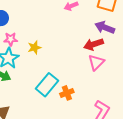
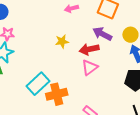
yellow star: (34, 47) -> (62, 41), moved
orange cross: (67, 93) -> (57, 94), size x1.5

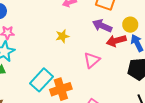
red arrow: (89, 49) -> (116, 41), moved

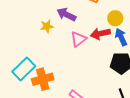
purple arrow: (102, 26) -> (66, 15), moved
pink triangle: (92, 60) -> (79, 39), moved

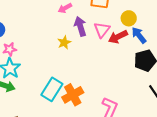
purple arrow: (66, 15) -> (80, 26), turned 60
pink triangle: (79, 39) -> (102, 30), moved

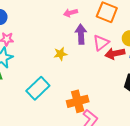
yellow star: (64, 42) -> (60, 54), moved
orange cross: (73, 95) -> (78, 101), moved

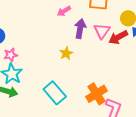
purple arrow: (81, 34) -> (80, 29), turned 30
cyan rectangle: (38, 88) -> (55, 93), turned -70

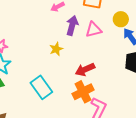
pink triangle: (102, 31) -> (94, 30), turned 36
red arrow: (118, 37) -> (85, 70), moved

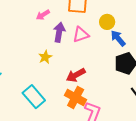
orange cross: (83, 92) -> (76, 97), turned -30

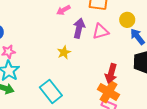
red arrow: (76, 75) -> (111, 73), moved, turned -48
orange cross: (76, 97) -> (108, 92), moved

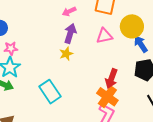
yellow circle: (127, 20) -> (132, 26), size x1.5
purple arrow: (79, 28) -> (70, 33), moved

